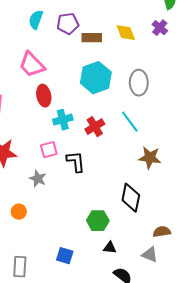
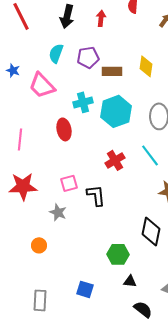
yellow diamond: (126, 33) -> (146, 66), turned 30
pink trapezoid: (32, 65) -> (42, 85), moved
cyan cross: (63, 120) -> (83, 102), moved

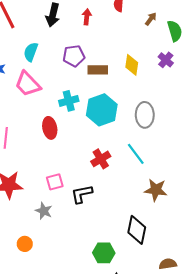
cyan semicircle: (56, 53) -> (31, 52), moved
black L-shape: (96, 195) -> (82, 194), turned -95

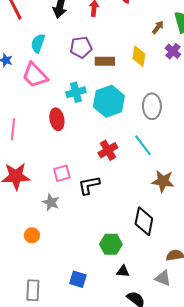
brown arrow: (151, 19) -> (158, 27), moved

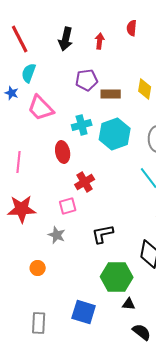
cyan semicircle: (38, 43) -> (29, 73), moved
red cross: (108, 150) -> (85, 182), moved
black L-shape: (89, 185) -> (103, 234), moved
green hexagon: (111, 244) -> (117, 277), size x1.4
blue square: (78, 279) -> (84, 312), size x1.4

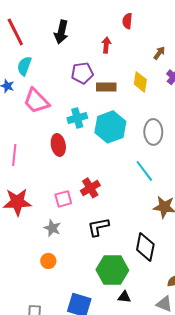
red arrow: (100, 41) -> (106, 45), moved
red cross: (85, 182) -> (90, 188), moved
orange circle: (38, 268) -> (48, 261), moved

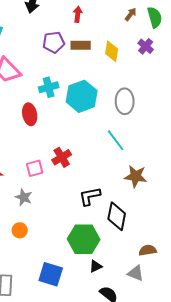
brown arrow: (159, 53) -> (131, 14), moved
brown rectangle: (106, 87) -> (81, 45), moved
black L-shape: (98, 227) -> (90, 196), moved
black triangle: (124, 297) -> (96, 266), turned -32

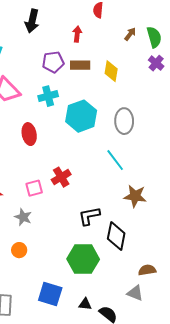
purple cross: (146, 46) -> (156, 63), moved
cyan cross: (49, 87) -> (48, 96), moved
black triangle: (96, 266) -> (85, 304), moved, turned 32

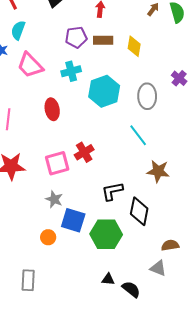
purple cross: (156, 63) -> (179, 78), moved
pink square: (34, 188) -> (57, 163), size x1.4
gray star: (23, 217) -> (54, 199), moved
orange circle: (19, 250) -> (48, 237), moved
blue square: (50, 294) -> (73, 220), moved

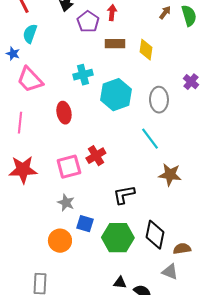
purple pentagon: (76, 37) -> (88, 22), moved, turned -30
pink trapezoid: (30, 65) -> (30, 80), moved
black diamond: (139, 211) -> (155, 235), moved
blue square: (73, 220) -> (85, 224), size x0.7
orange circle: (48, 237) -> (60, 241), size x1.5

